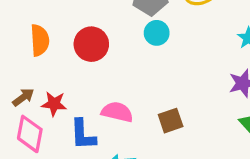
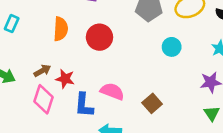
cyan circle: (157, 33) -> (172, 47), moved
brown square: (171, 121) -> (152, 103), turned -30

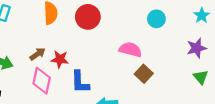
pink semicircle: (112, 91) -> (130, 50), moved

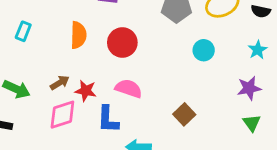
pink semicircle: (130, 50) -> (129, 88), moved
pink diamond: (42, 81) -> (62, 115), turned 56

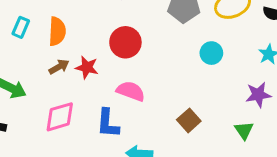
orange semicircle: (78, 35) -> (57, 31), moved
brown arrow: (60, 83) -> (59, 67), moved
red star: (86, 91) -> (87, 67), moved
green triangle: (252, 123) -> (244, 130), moved

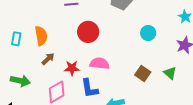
cyan circle: (211, 53) -> (148, 33), moved
red star: (87, 67) -> (72, 68), moved
green triangle: (244, 130) -> (170, 73), moved

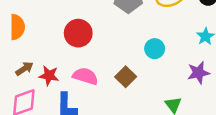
brown arrow: (48, 59) -> (24, 69), moved
brown square: (143, 73) -> (126, 77), moved

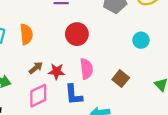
pink semicircle: (85, 76) -> (86, 69), turned 72
brown square: (126, 77) -> (121, 79), moved

